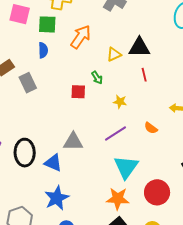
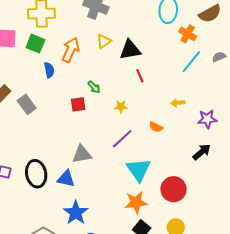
green square: (47, 24) -> (35, 44), turned 30
blue semicircle: (43, 50) -> (49, 70), moved
yellow triangle: (114, 54) -> (104, 41), moved

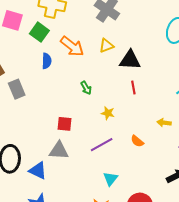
orange arrow: (71, 50) -> (72, 46), turned 90
red square: (78, 104) -> (65, 124), moved
cyan triangle: (139, 170) -> (110, 179), size x0.6

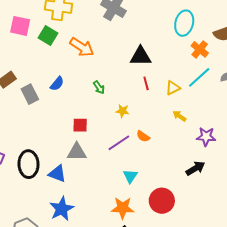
yellow triangle: (106, 46) -> (173, 88), moved
blue semicircle: (47, 61) -> (57, 84), moved, turned 42
yellow arrow: (164, 123) -> (179, 116), turned 32
orange semicircle: (137, 141) -> (143, 136), moved

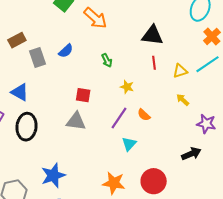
purple line: (119, 143) -> (119, 118), turned -30
blue triangle: (57, 174) -> (20, 92), moved
cyan triangle: (130, 176) -> (129, 144), moved

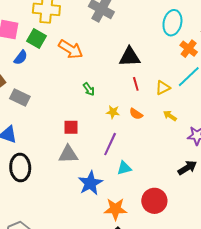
blue semicircle: (66, 51) -> (21, 58), moved
gray rectangle: (37, 58) -> (20, 98), turned -36
orange semicircle: (144, 115) -> (136, 114), moved
cyan triangle: (129, 144) -> (124, 168), turned 42
blue star: (53, 175) -> (90, 183), moved

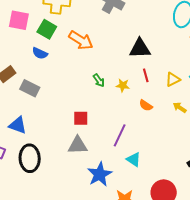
blue semicircle: (21, 58) -> (40, 53), moved, turned 77
yellow star: (113, 112) -> (123, 85), moved
cyan triangle: (124, 168) -> (134, 159), turned 49

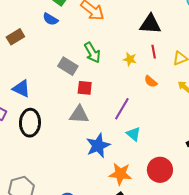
green arrow: (99, 80) -> (92, 53), moved, size x1.5
gray rectangle: (30, 88) -> (68, 66), moved

